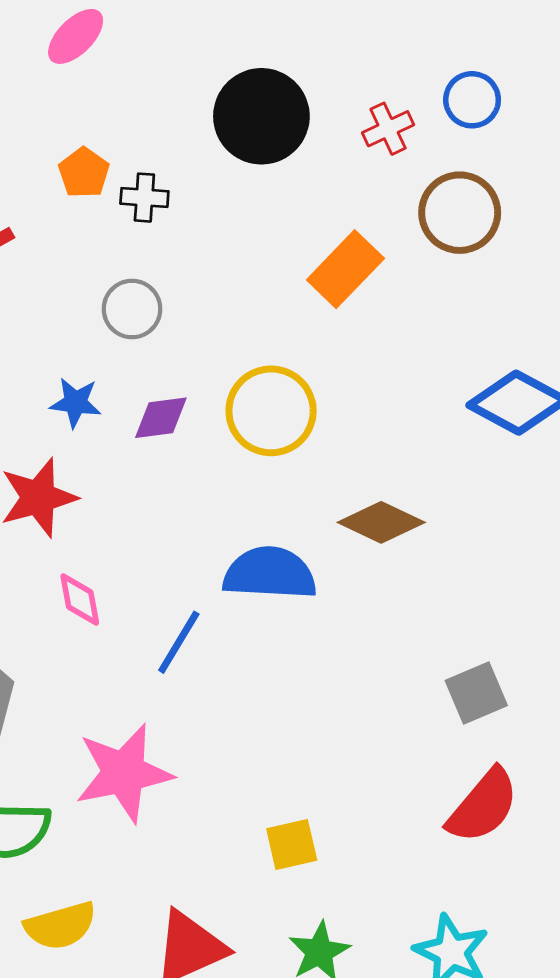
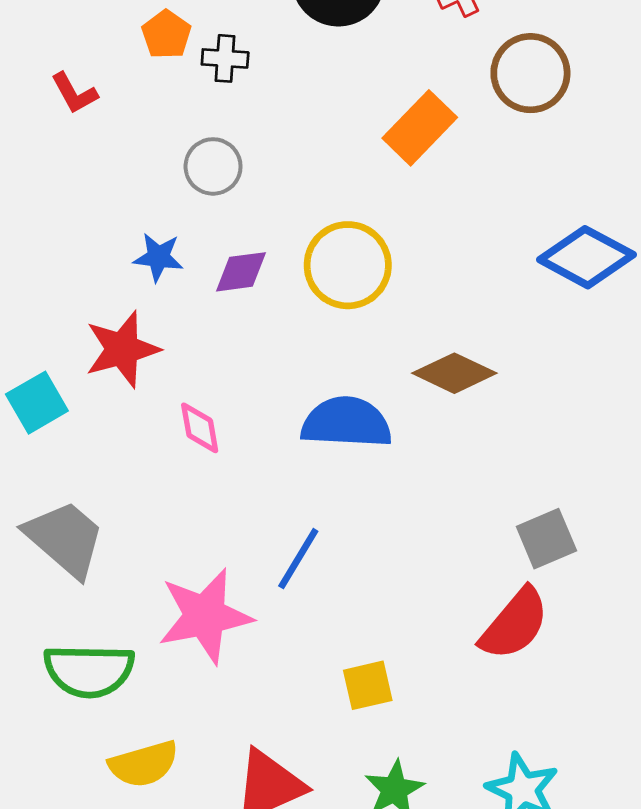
pink diamond: (80, 599) -> (200, 428), moved
blue line: (179, 642) -> (298, 559), moved
red semicircle: (483, 806) -> (514, 624), moved

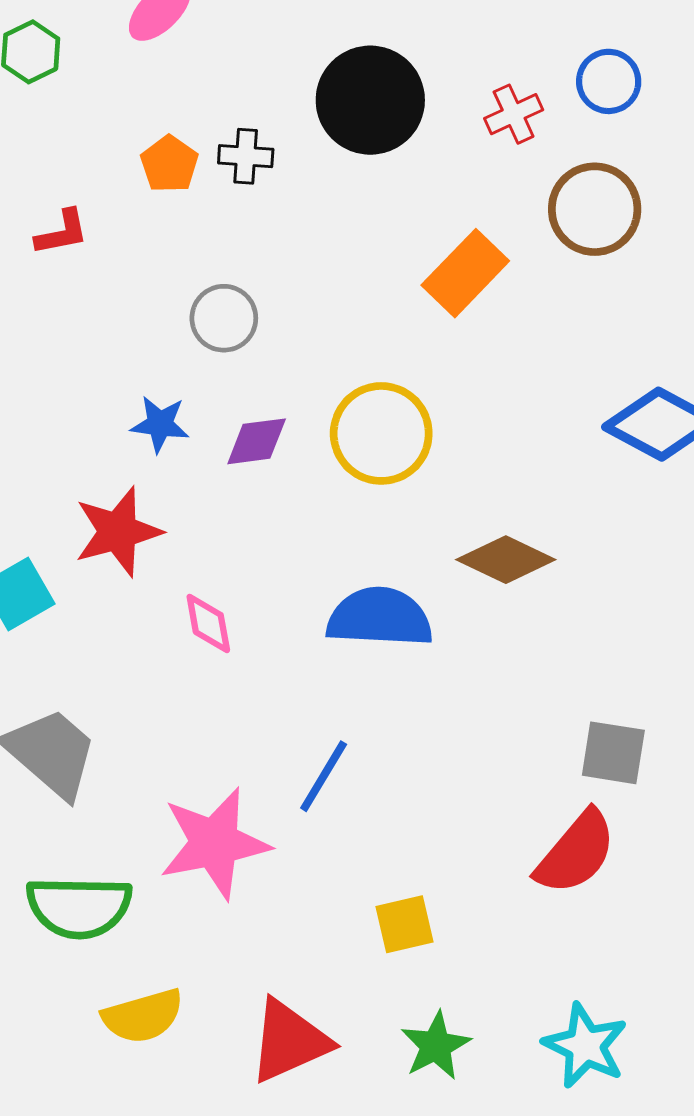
black cross: (225, 58) -> (246, 156), moved
red L-shape: (74, 93) -> (62, 233), turned -72
gray square: (546, 539) -> (613, 753), turned 32

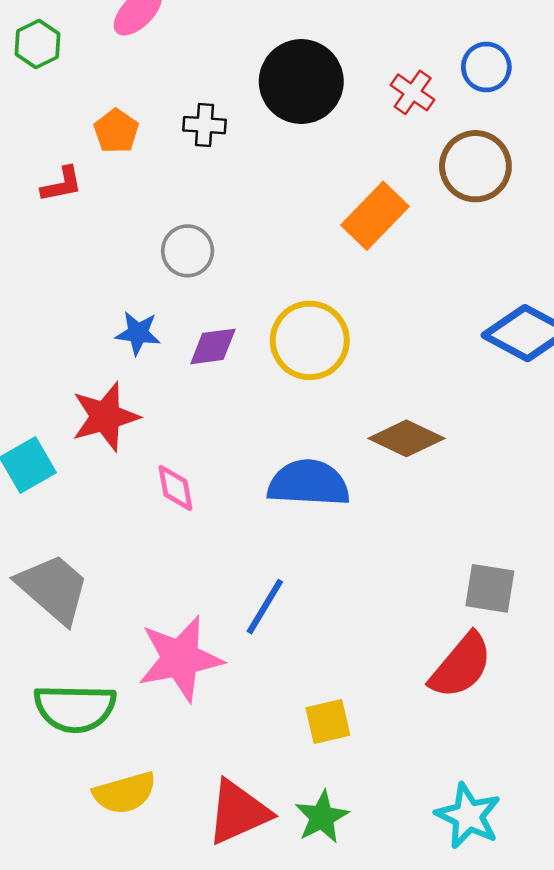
red cross: (514, 114) -> (413, 92), turned -30
orange pentagon: (169, 164) -> (116, 131), moved
green star: (436, 1046) -> (322, 817), moved

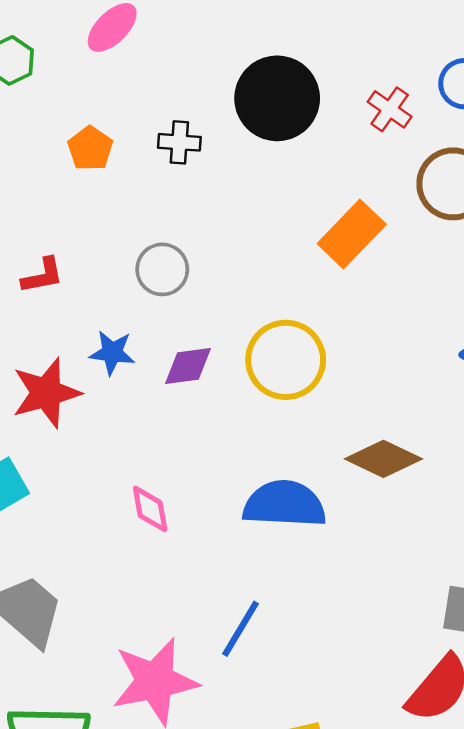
red L-shape: (62, 184) -> (42, 276), moved
red star: (105, 417) -> (46, 393), moved

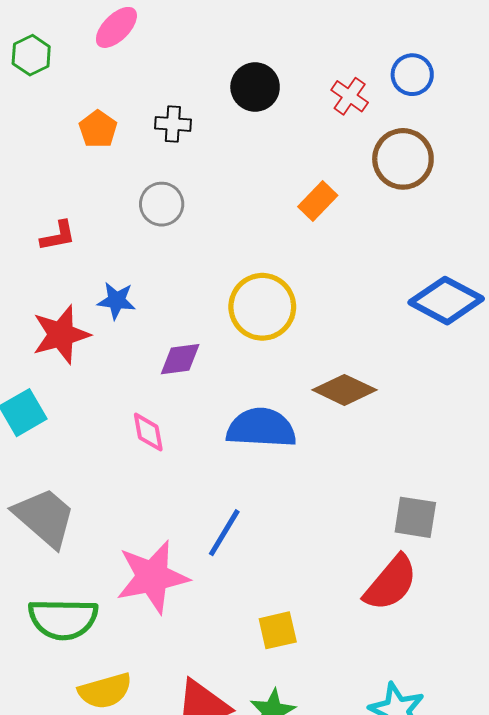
black circle: (277, 98) -> (255, 87), size x0.7
orange rectangle: (352, 234) -> (318, 201), size x0.7
gray circle: (162, 269) -> (162, 204), moved
purple diamond: (188, 366) -> (180, 359), moved

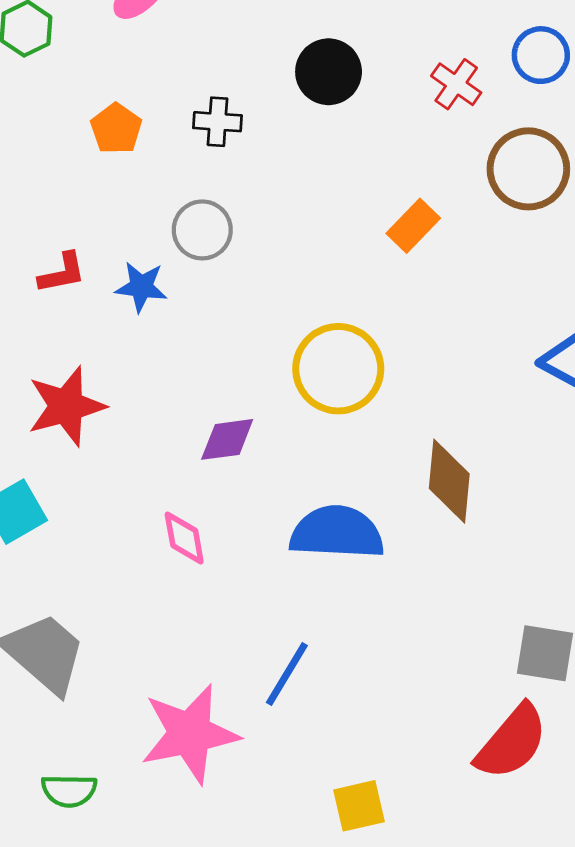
blue star: (116, 301) -> (141, 287), moved
brown diamond: (344, 390) -> (449, 481), turned 70
green semicircle: (63, 619) -> (69, 791), size x0.6

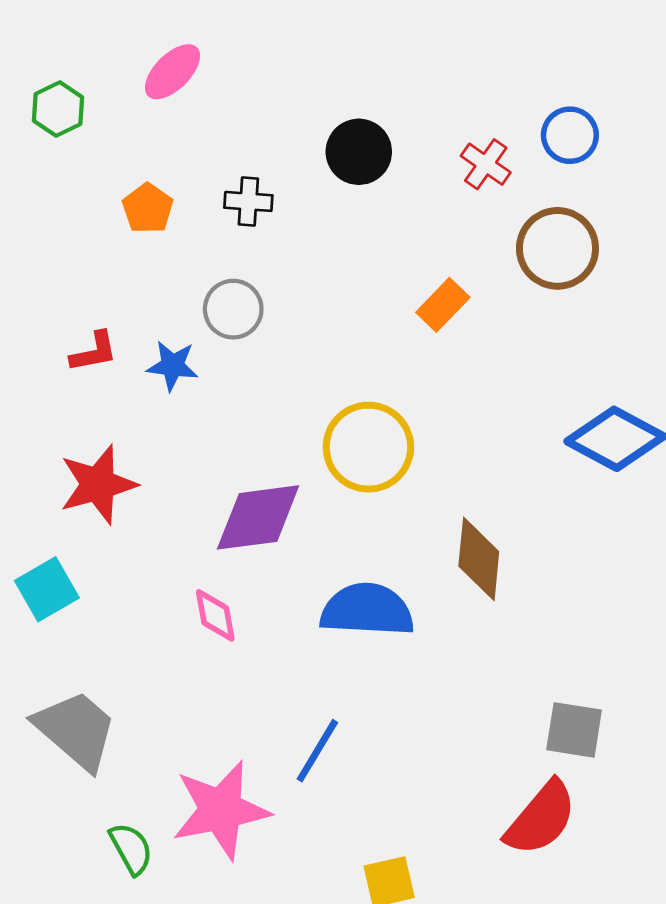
purple diamond: (227, 439) -> (258, 517), size x1.6
green semicircle: (69, 791) -> (131, 849), moved, turned -120

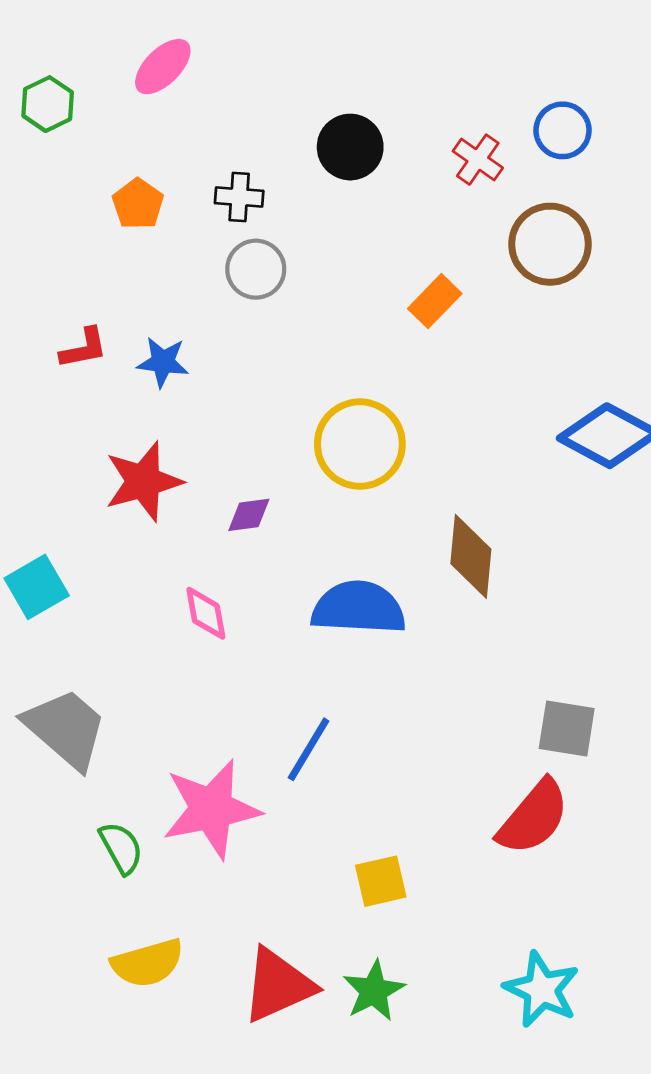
gray circle: (233, 309) -> (256, 269), moved
red star: (98, 484) -> (143, 481), moved
purple diamond: (258, 517) -> (249, 515), size x0.5

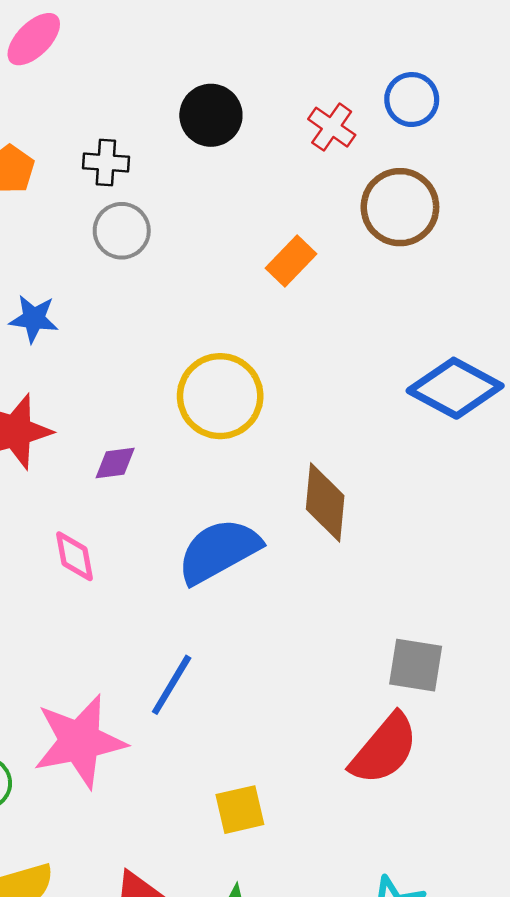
blue semicircle: (358, 608) -> (219, 551), turned -32

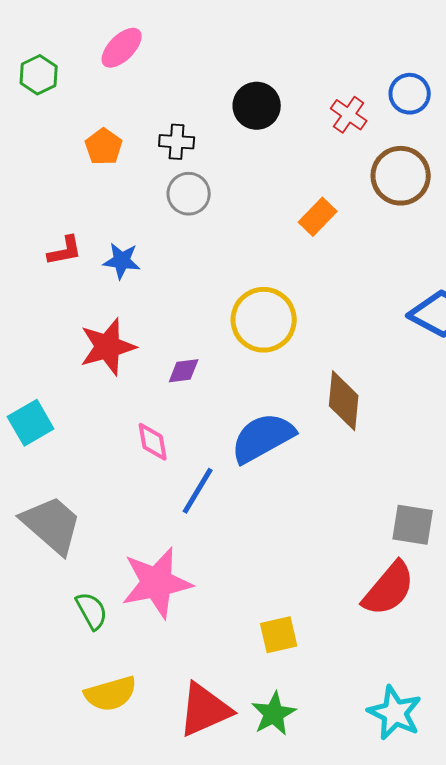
blue line: (172, 685) -> (198, 491), moved

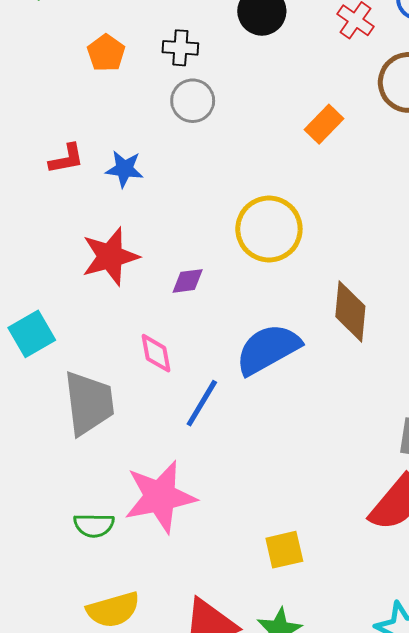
gray trapezoid: (52, 525) -> (89, 403), moved, turned 42
green semicircle: (92, 611) -> (94, 525), turned 120

